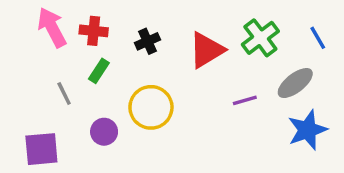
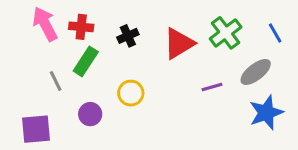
green rectangle: (99, 71) -> (86, 61), size x1.4
yellow circle: (151, 107) -> (131, 93), size x0.7

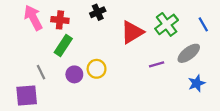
black cross: (128, 36) -> (98, 12), moved
gray line: (56, 81) -> (41, 72), moved
blue star: (266, 113) -> (197, 83), size x0.7
purple circle: (90, 114) -> (74, 74), moved

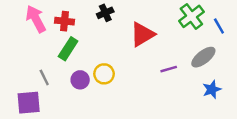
green cross: (167, 24) -> (191, 16), moved

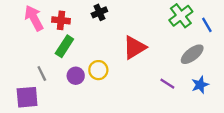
red triangle: (142, 34) -> (135, 47), moved
purple line: (169, 69) -> (167, 84), moved, turned 49

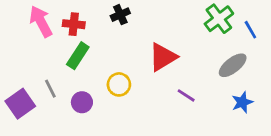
purple circle: (76, 76) -> (82, 102), moved
purple line: (167, 84) -> (186, 95), moved
purple square: (27, 97) -> (20, 104), moved, turned -30

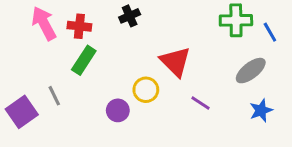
green cross: (219, 19) -> (236, 20), turned 36
red triangle: (163, 57) -> (175, 62), turned -44
yellow circle: (119, 84) -> (146, 90), moved
purple circle: (82, 102) -> (118, 110), moved

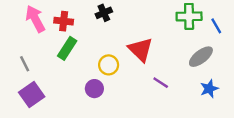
yellow circle: (146, 90) -> (109, 65), moved
gray line: (54, 96) -> (25, 64), moved
purple square: (22, 112) -> (32, 95), moved

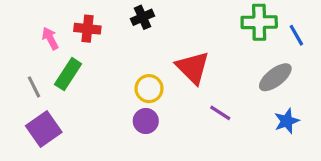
pink arrow: (35, 19) -> (50, 38), moved, size x0.6
green rectangle: (67, 48) -> (68, 74), moved
purple circle: (94, 89) -> (146, 121), moved

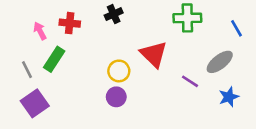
green cross: (259, 22) -> (187, 18), moved
purple line: (220, 113) -> (190, 81), moved

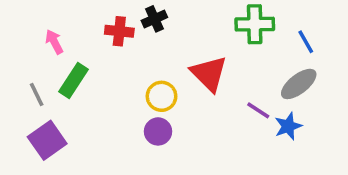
red cross: (70, 23) -> (119, 31), moved
blue line: (237, 28) -> (306, 42), moved
blue star: (229, 97) -> (288, 126), moved

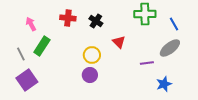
black cross: (154, 19) -> (96, 21), moved, turned -32
red triangle: (209, 73) -> (119, 42), size x0.6
purple line: (258, 110) -> (147, 63), turned -40
blue star: (288, 126) -> (164, 84), moved

